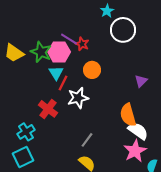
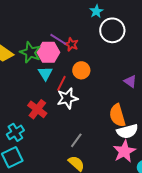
purple triangle: (141, 81) -> (130, 81), turned -40
red line: (63, 83) -> (61, 83), moved
white semicircle: (138, 131) -> (127, 131), turned 130

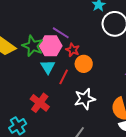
red star: (71, 44) -> (73, 50), moved
white star: (67, 98) -> (85, 99), moved

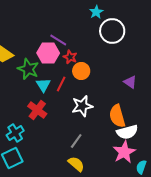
green star: (33, 46) -> (28, 69), moved
cyan triangle: (48, 67) -> (43, 85), moved

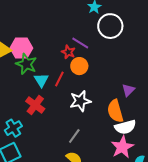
purple line: (58, 40) -> (80, 43), moved
pink hexagon: (48, 53) -> (21, 48), moved
purple triangle: (130, 82) -> (128, 90), moved, turned 40

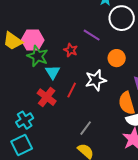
red star: (68, 52) -> (71, 50), moved
orange circle: (79, 66) -> (117, 58), moved
red line: (59, 79) -> (72, 90), moved
white star: (80, 101) -> (96, 80), moved

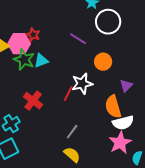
red star: (71, 50) -> (33, 35), moved
cyan triangle: (53, 72) -> (41, 61), moved, turned 42
red line: (72, 90) -> (68, 94), moved

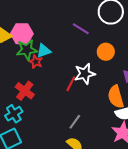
red star: (33, 35) -> (36, 62), moved
green star: (24, 60) -> (27, 50), turned -30
red cross: (33, 101) -> (25, 91), moved

